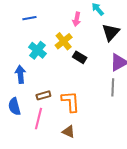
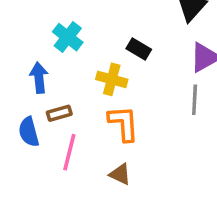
yellow cross: (64, 41) -> (112, 79), moved, turned -36
brown rectangle: (43, 95) -> (59, 113), moved

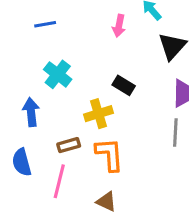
yellow cross: (112, 79) -> (99, 114), turned -32
brown rectangle: (59, 113) -> (69, 145), moved

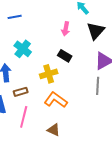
pink arrow: (119, 26) -> (66, 29), moved
brown rectangle: (69, 145) -> (21, 92), moved
orange L-shape: (109, 154) -> (56, 100), turned -50

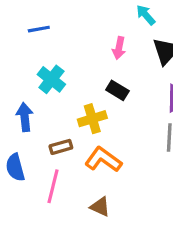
brown rectangle: (21, 92) -> (61, 147), moved

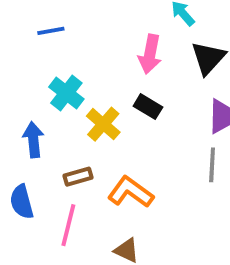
pink arrow: (119, 48) -> (150, 54), size x1.4
yellow cross: (92, 119) -> (103, 124), moved, turned -32

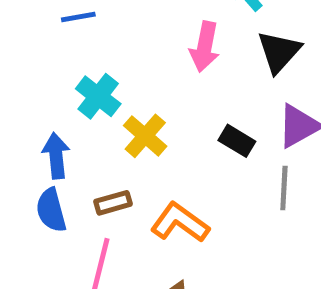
black rectangle: (148, 107) -> (237, 141), moved
blue semicircle: (22, 202) -> (51, 210), moved

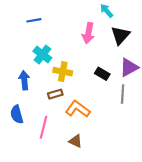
yellow cross: (145, 136) -> (63, 72), turned -30
brown rectangle: (113, 203) -> (55, 94), moved
blue semicircle: (51, 210) -> (17, 114), moved

